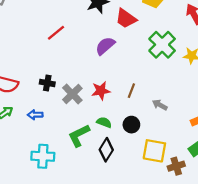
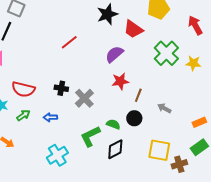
red star: (101, 91) -> (120, 81), moved
black circle: (131, 125) -> (134, 118), moved
black diamond: (106, 150) -> (115, 149), turned 30
cyan cross: (43, 156) -> (57, 155), turned -35

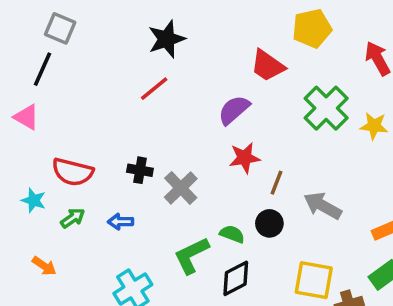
black star: (107, 14) -> (167, 39), moved
gray arrow: (164, 108) -> (323, 206), size x1.5

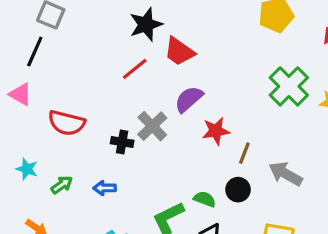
red trapezoid: (268, 66) -> (179, 51), moved
purple semicircle: (234, 110) -> (189, 99), moved
red semicircle: (73, 172) -> (67, 123), moved
gray cross: (181, 188) -> (152, 126), moved

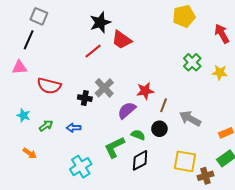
green cross: (289, 86) -> (192, 62), size x0.7
pink triangle: (21, 94) -> (19, 67), turned -35
purple semicircle: (189, 99) -> (127, 110), moved

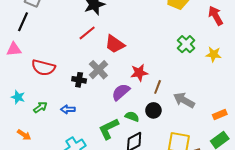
red trapezoid: (122, 40) -> (115, 44), moved

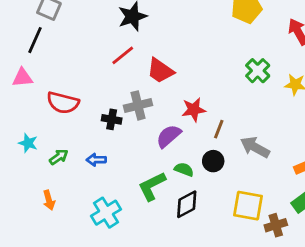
gray cross: (98, 70) -> (138, 105), turned 30
orange arrow: (24, 135) -> (49, 200), moved, turned 40

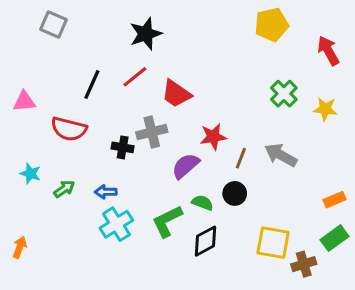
black line: (35, 40) -> (92, 84), moved
gray arrow: (255, 147) -> (281, 155), moved
orange arrow: (49, 200) -> (20, 247), moved, turned -144
cyan cross: (106, 213) -> (116, 224), moved

